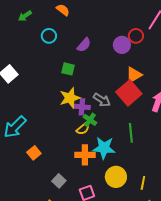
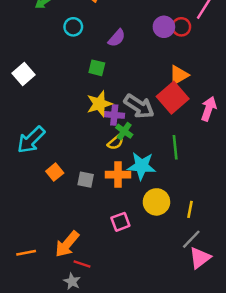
purple circle: (122, 45) -> (164, 27), moved
gray arrow: (102, 100) -> (139, 106), size x1.4
gray square: (59, 181) -> (86, 180), moved, turned -32

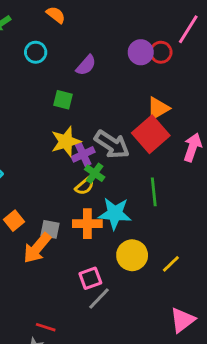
purple cross: (114, 115) -> (83, 154), turned -30
yellow line: (190, 209) -> (171, 264), turned 35
gray line: (191, 239) -> (99, 298), moved
orange arrow: (67, 244) -> (37, 248), moved

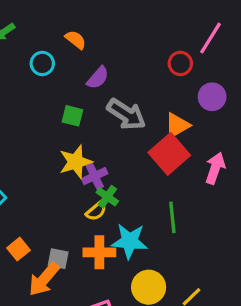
orange semicircle: (56, 15) -> (76, 40), moved
purple circle: (141, 52) -> (212, 97), moved
gray arrow: (112, 144) -> (126, 114), moved

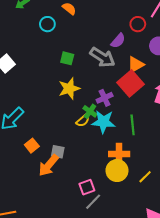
purple semicircle: (98, 78) -> (118, 41), moved
purple cross: (95, 176) -> (105, 98), moved
cyan star: (130, 241) -> (103, 122), moved
orange cross: (99, 252) -> (119, 154), moved

